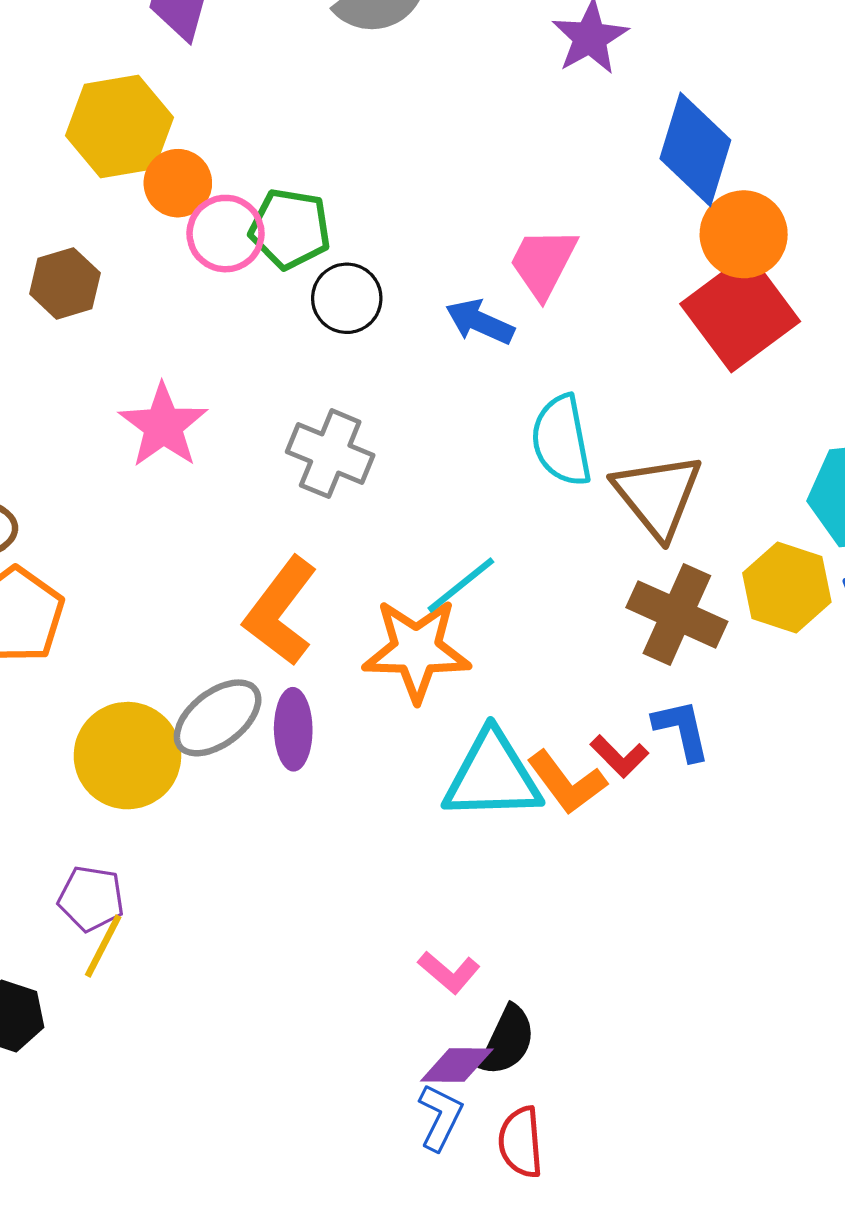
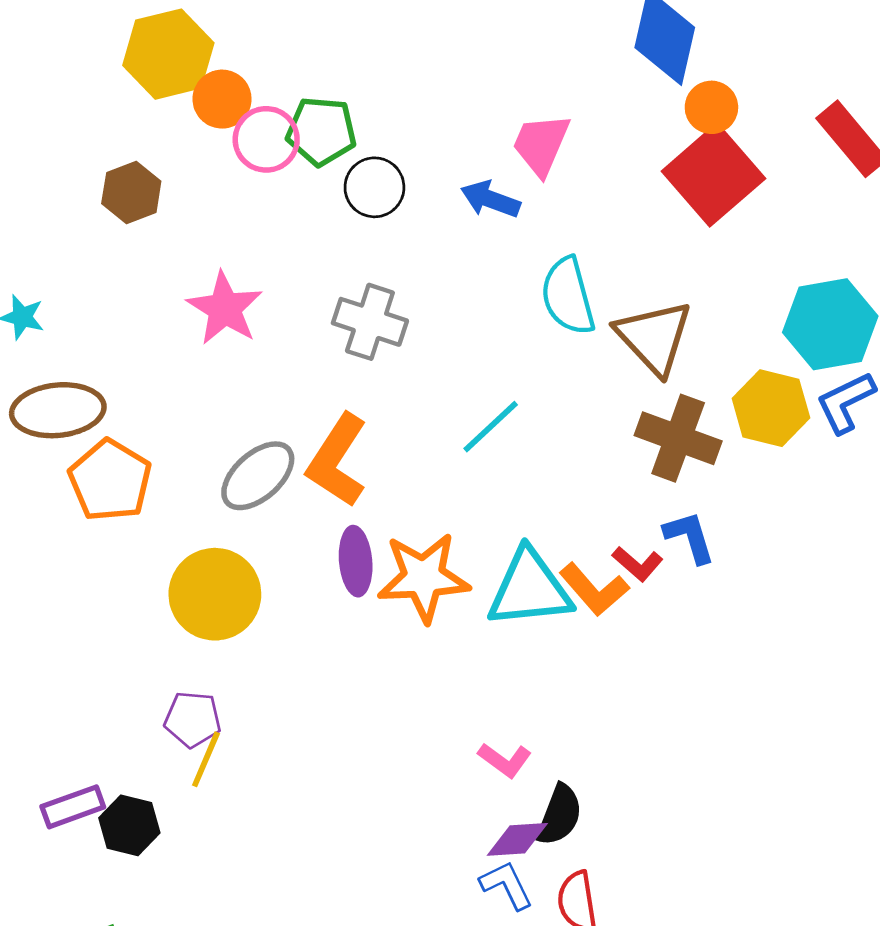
orange circle: (744, 234) -> (711, 107), size x0.7
orange star: (417, 650) -> (424, 577), moved
gray ellipse: (218, 718) -> (258, 476), moved
blue L-shape: (440, 1117) -> (507, 885), turned -48

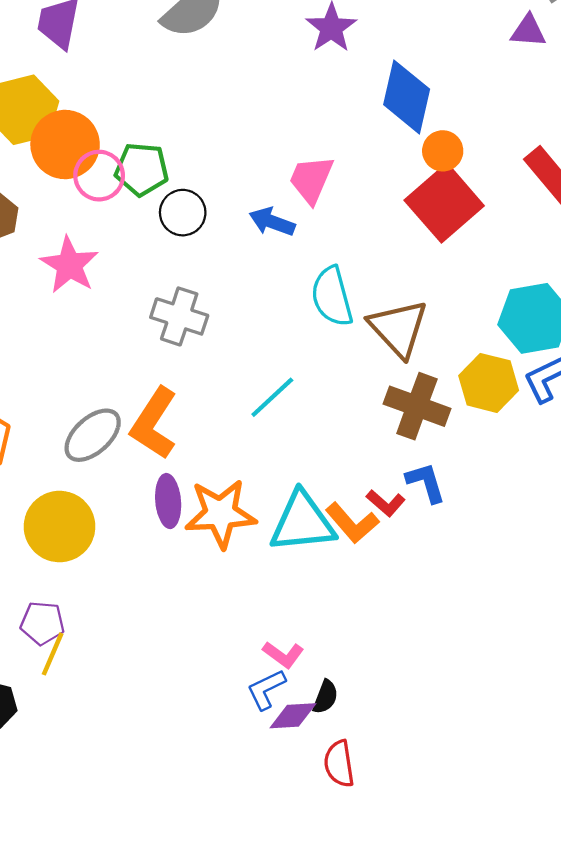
orange circle: (222, 99) -> (65, 145), size x1.5
pink star: (225, 308) -> (69, 265), moved
black semicircle: (559, 815) -> (325, 697), size x0.7
blue L-shape: (507, 885) -> (266, 689), moved, turned -90

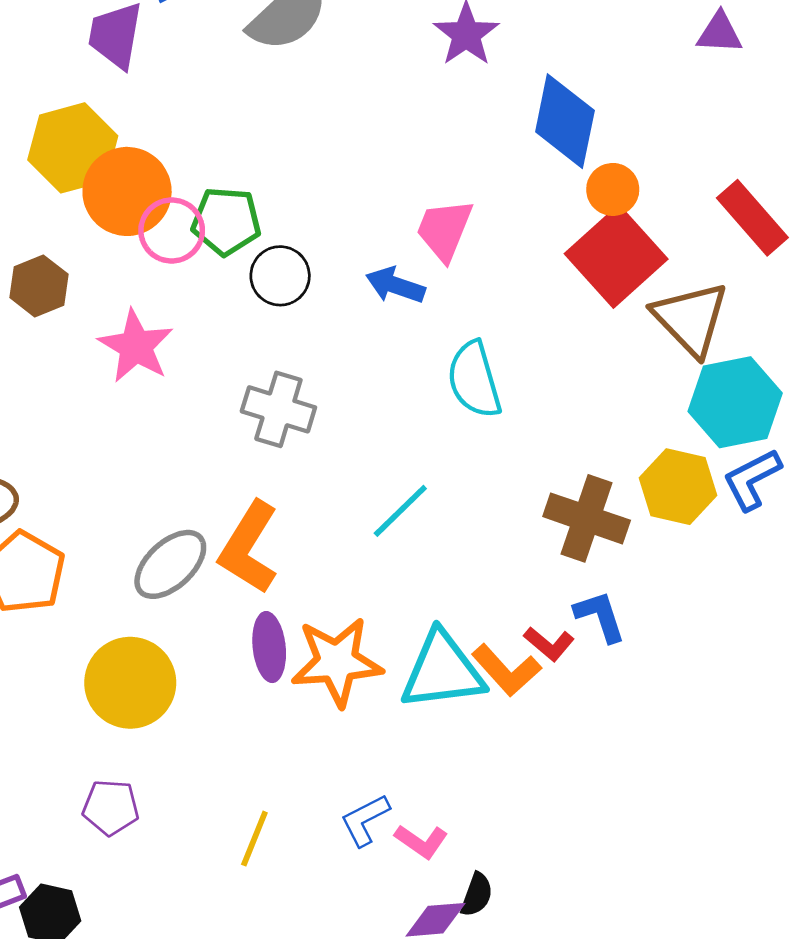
brown triangle: (398, 328) -> (691, 319), moved
yellow line: (53, 654) -> (254, 839), moved
blue L-shape: (266, 689) -> (365, 820), moved

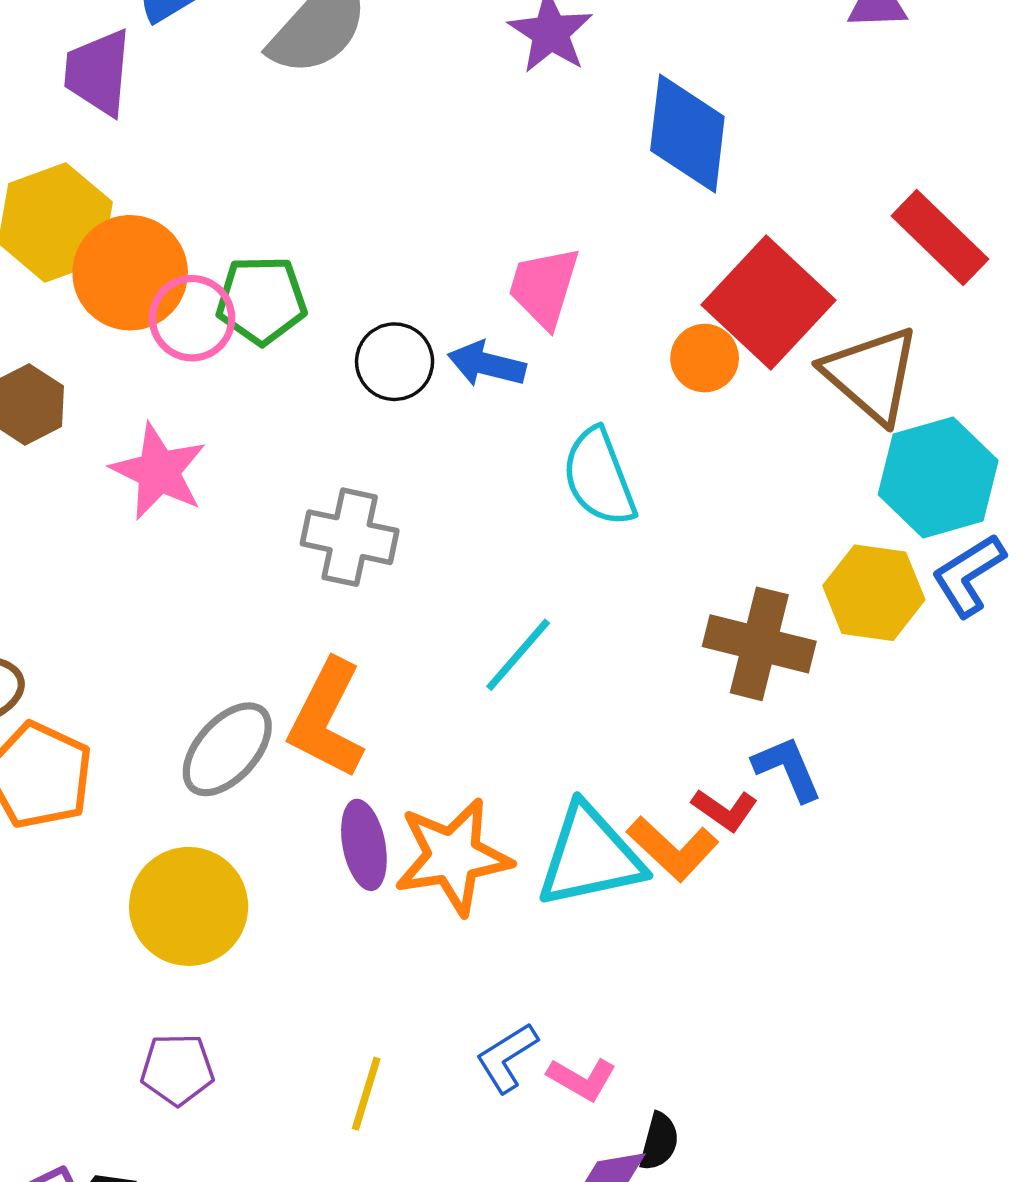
orange circle: (613, 189) -> (705, 358), moved
black circle: (280, 276) -> (395, 362), moved

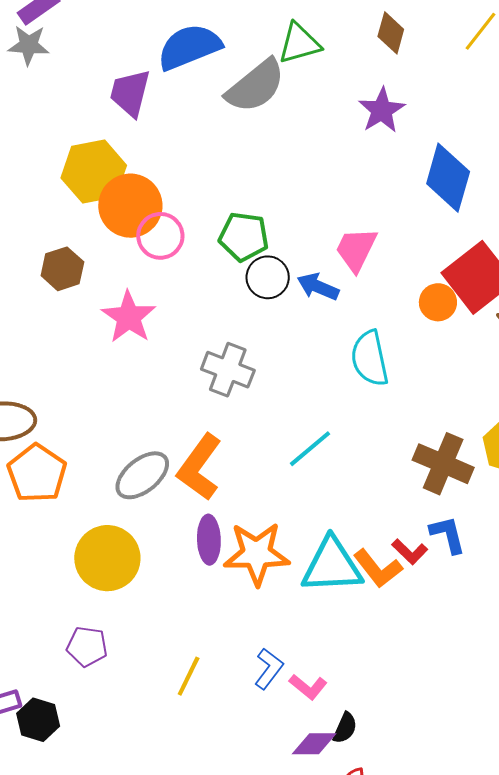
green pentagon: (261, 300) -> (244, 237), moved
blue L-shape: (507, 1057) -> (269, 669), turned 150

